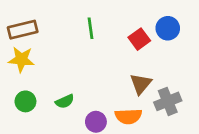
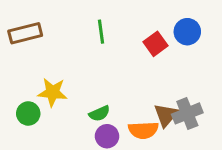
yellow star: (21, 59) -> (52, 92), moved
brown triangle: (141, 84) -> (166, 115), moved
green semicircle: (65, 101) -> (99, 113), moved

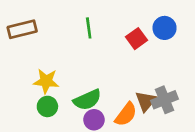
green circle: (28, 113) -> (47, 106), moved
green semicircle: (99, 113) -> (87, 100), size x1.5
orange semicircle: (143, 130) -> (126, 114), turned -50

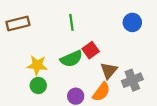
red square: (137, 39) -> (91, 50), moved
green semicircle: (87, 100) -> (71, 59), moved
brown triangle: (146, 101) -> (109, 71), moved

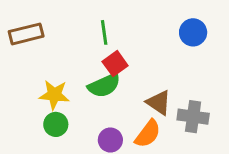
red square: (91, 50) -> (115, 64), moved
brown triangle: (109, 71) -> (159, 103), turned -36
gray cross: (132, 80) -> (193, 117), turned 30

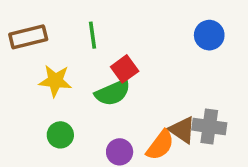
green line: (104, 32) -> (92, 35), moved
yellow star: (54, 95) -> (55, 81), moved
brown triangle: (159, 103) -> (182, 130), moved

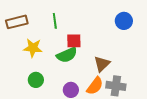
red square: (125, 69) -> (74, 41), turned 35
gray cross: (209, 126) -> (116, 86), moved
brown triangle: (182, 130) -> (102, 64), moved, turned 42

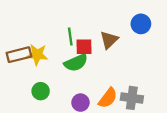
green line: (55, 21) -> (70, 36), moved
brown rectangle: (17, 22) -> (19, 55), moved
brown triangle: (102, 64) -> (109, 40), moved

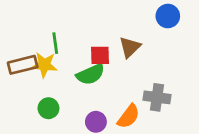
blue circle: (141, 24) -> (168, 16), moved
green line: (70, 36) -> (55, 43), moved
gray cross: (132, 98) -> (157, 97), moved

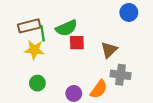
brown triangle: (130, 47) -> (109, 50), moved
brown rectangle: (23, 65) -> (29, 26), moved
green semicircle: (90, 74) -> (66, 28), moved

